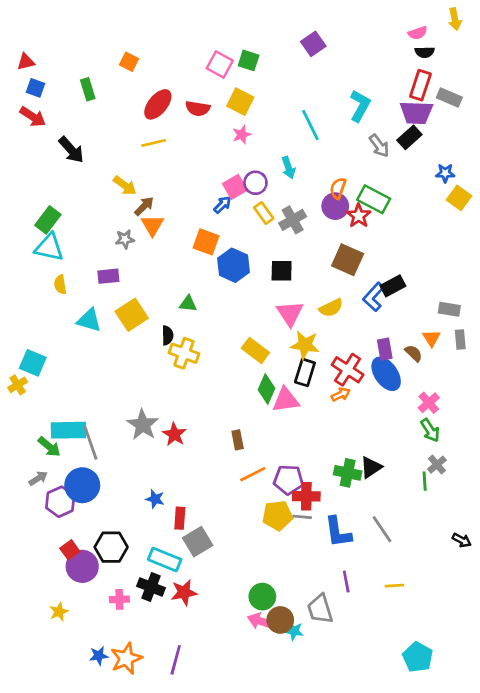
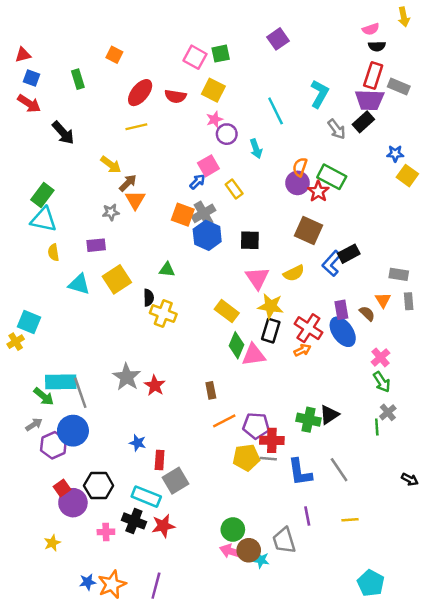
green square: (249, 60) -> (221, 54), turned -30
purple circle: (255, 183) -> (227, 134), moved
gray cross: (293, 220) -> (204, 213), moved

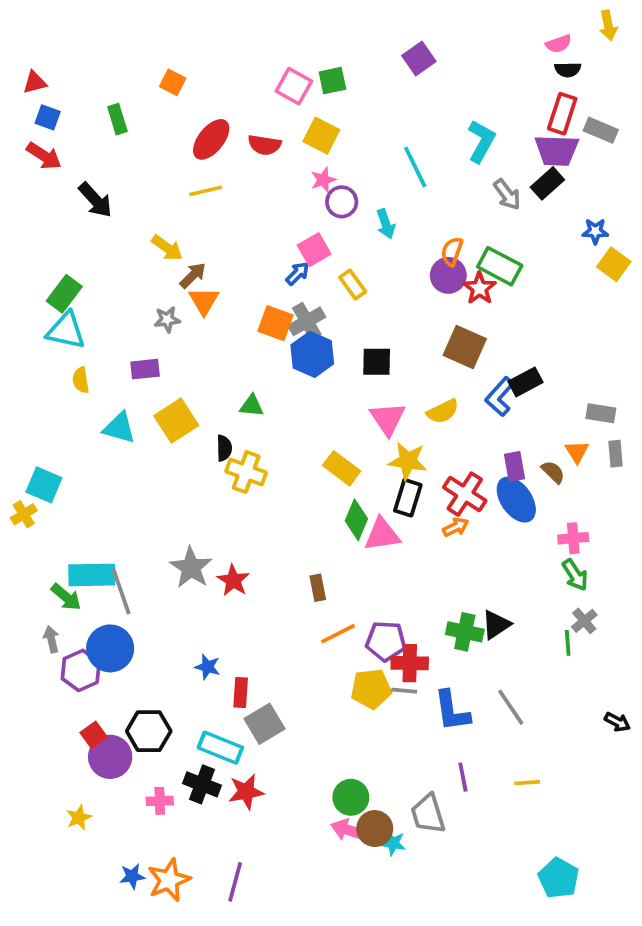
pink cross: (380, 357) -> (573, 538), turned 36
gray arrow: (34, 425) -> (51, 639), turned -70

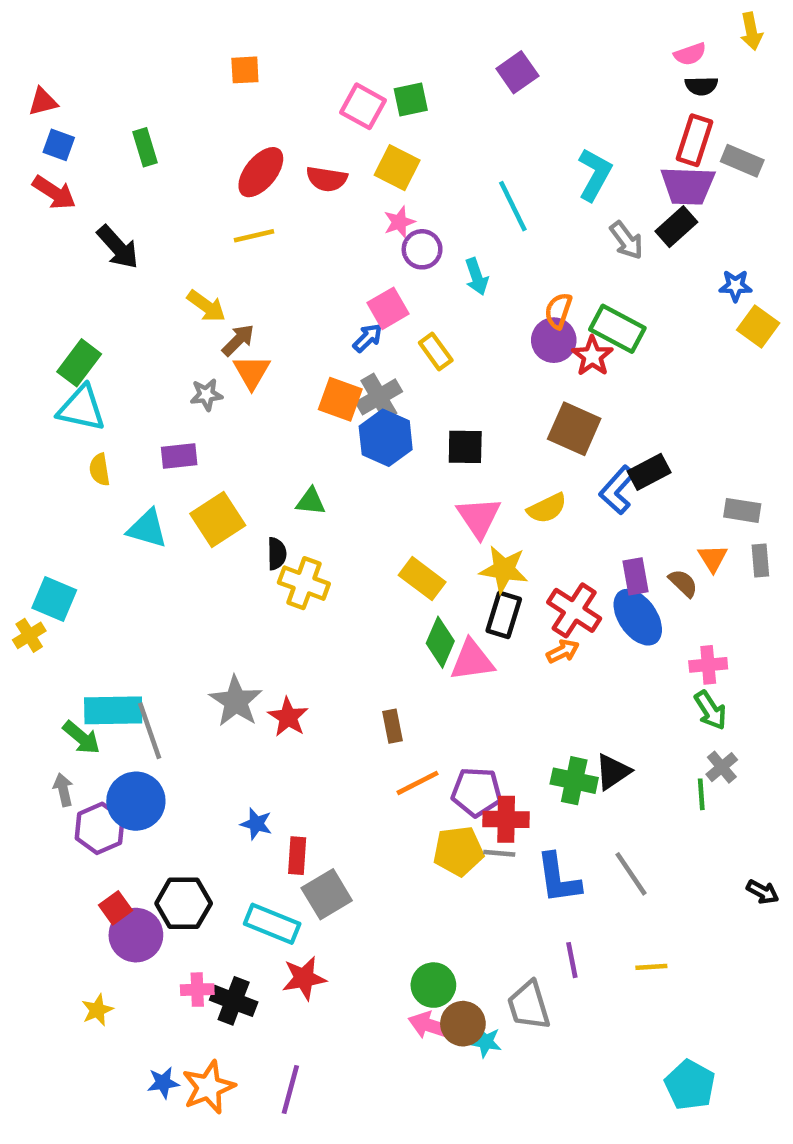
orange square: (173, 82) -> (245, 70), moved, turned -30
black cross: (202, 784) -> (234, 1001), moved

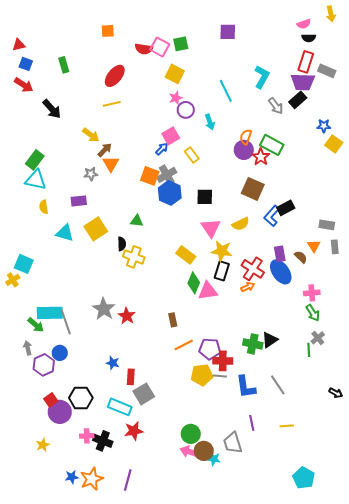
purple square: (517, 72) -> (228, 32), turned 36
red semicircle: (327, 179) -> (144, 49), moved
blue circle: (136, 801) -> (60, 353), size x0.6

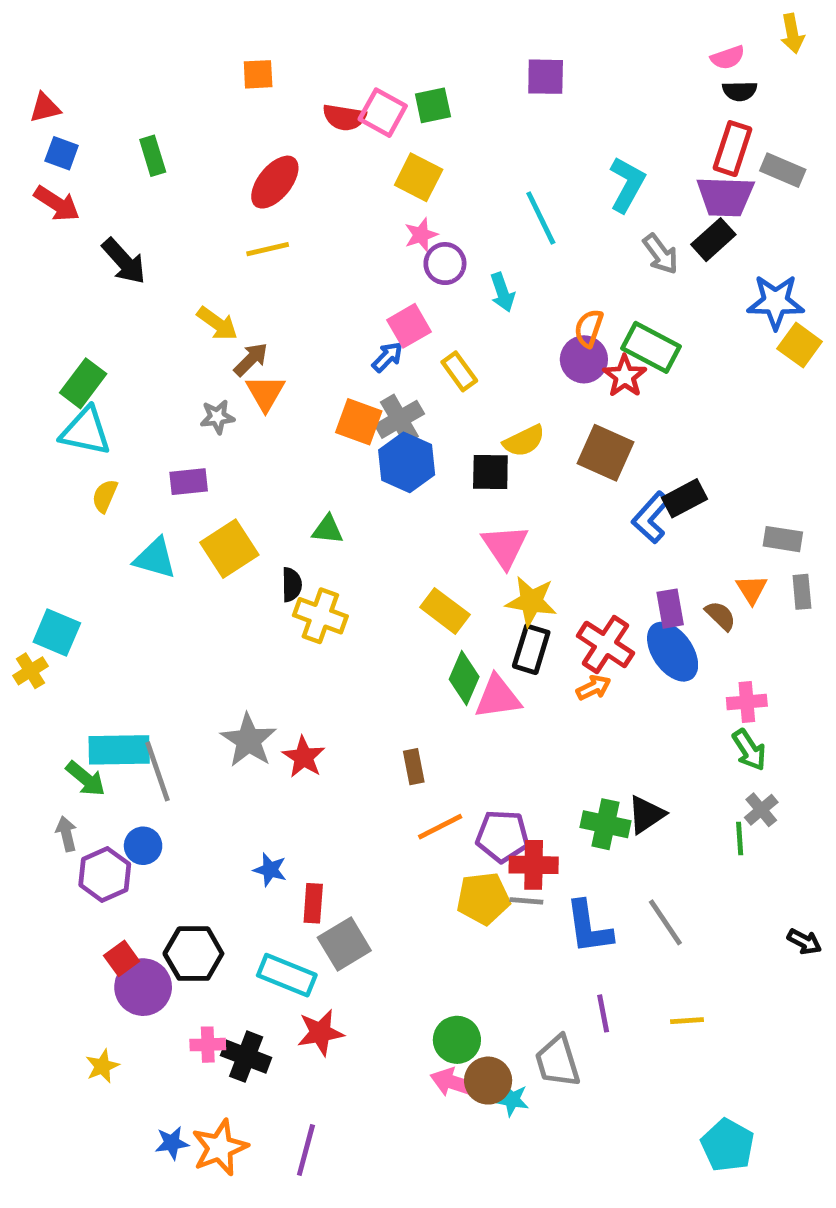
blue star: (324, 126) -> (776, 302), size x1.6
yellow semicircle: (44, 207) -> (105, 496), turned 32
yellow semicircle: (241, 224) -> (524, 441), moved

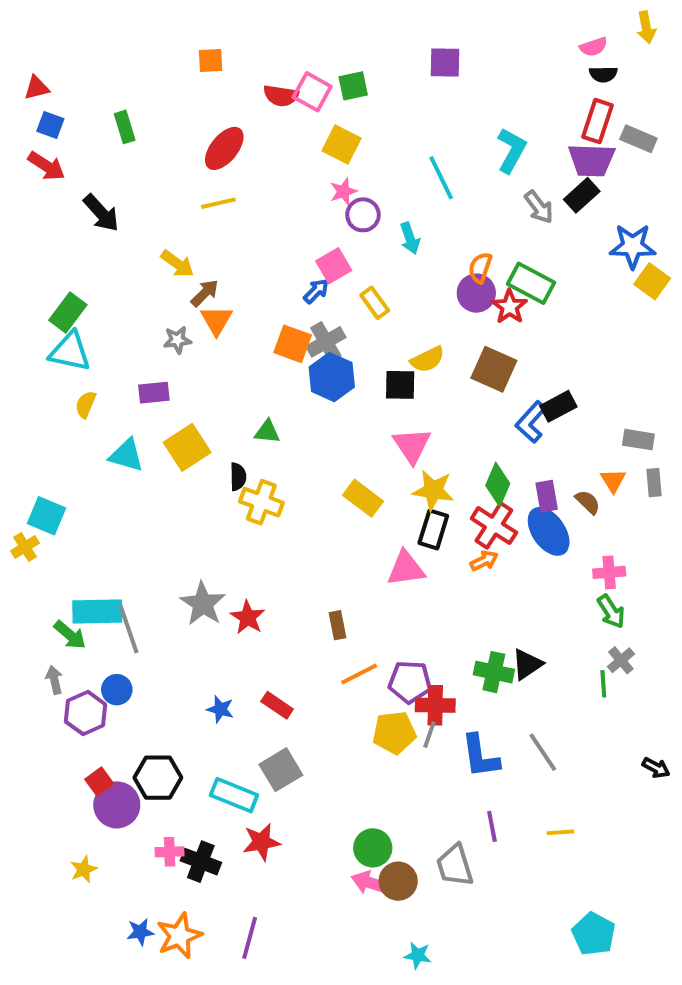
green diamond: (464, 678) -> (498, 484), moved
gray line: (526, 901) -> (429, 735), turned -76
red rectangle: (313, 903) -> (277, 705), moved, turned -60
cyan star: (512, 1100) -> (418, 955), moved

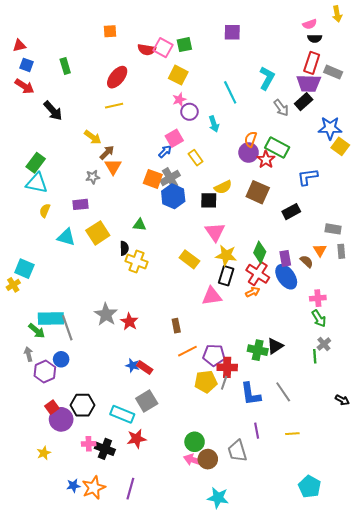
blue L-shape: (531, 422) -> (308, 177), moved, turned 40
blue star: (220, 709) -> (132, 365), moved
cyan star: (418, 955) -> (218, 498), size x1.5

